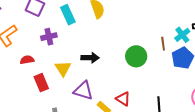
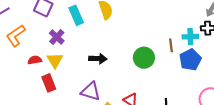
cyan cross: (182, 35) -> (190, 37), turned 35
purple cross: (49, 37) -> (57, 37), turned -35
yellow triangle: (63, 68) -> (55, 60), moved

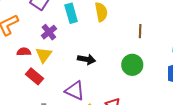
brown line: (171, 45) -> (140, 31), moved
red rectangle: (49, 83) -> (34, 76), turned -36

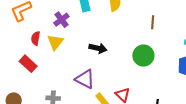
red semicircle: (24, 52) -> (36, 38), turned -80
red rectangle: (34, 76) -> (28, 64), moved

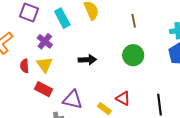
red rectangle: (28, 64) -> (43, 89), moved
purple triangle: (85, 79) -> (73, 100), moved

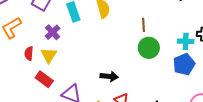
green circle: (133, 55) -> (149, 48), moved
black arrow: (87, 60) -> (109, 76), moved

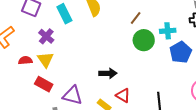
brown line: (143, 25) -> (136, 18), turned 48
cyan cross: (186, 41) -> (168, 31), moved
red semicircle: (29, 53) -> (25, 60), turned 88

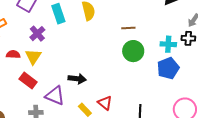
brown line: (136, 18) -> (128, 28), turned 40
cyan cross: (168, 31) -> (168, 44), moved
black arrow: (108, 73) -> (77, 79), moved

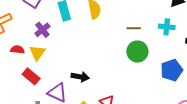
cyan cross: (168, 44) -> (167, 27), moved

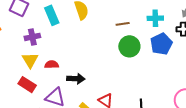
purple cross: (42, 30) -> (32, 37), turned 35
red semicircle: (17, 50) -> (52, 65), moved
blue pentagon: (172, 70) -> (161, 44), moved

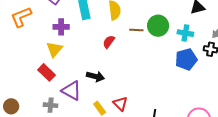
brown line: (123, 24) -> (136, 30), moved
green circle: (129, 46) -> (158, 26), moved
red semicircle: (52, 65) -> (109, 42), moved, turned -64

